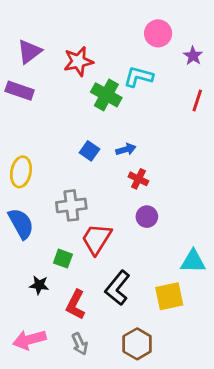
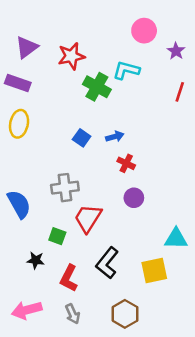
yellow ellipse: (21, 172) -> (19, 124), moved

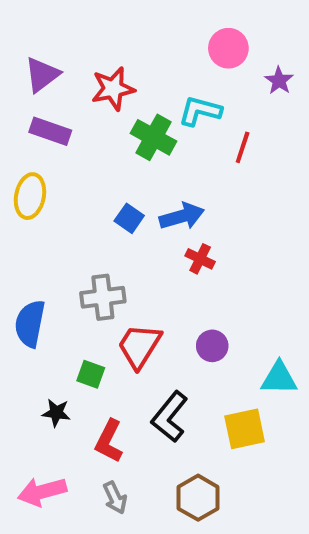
purple rectangle: (18, 83) -> (50, 131), moved
red line: (180, 92) -> (243, 147), moved
blue arrow: (115, 137) -> (182, 216), size x1.5
purple circle: (134, 198) -> (212, 346), moved
blue semicircle: (19, 204) -> (30, 324), turned -140

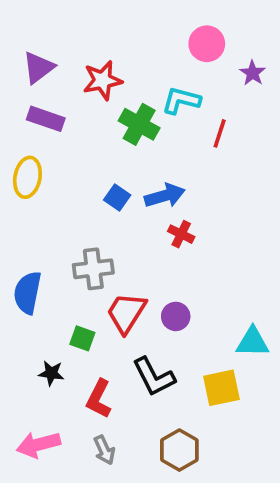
purple circle: (212, 346) -> (176, 316), moved
black L-shape: (170, 417) -> (154, 377), turned -66

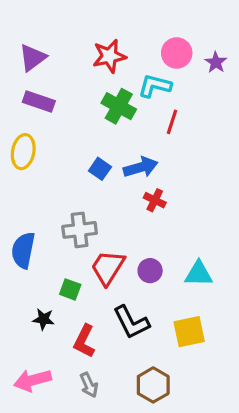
pink circle: (207, 44) -> (177, 53), moved
red star: (102, 80) -> (109, 56), moved
red line: (220, 133) -> (172, 122), moved
cyan triangle: (253, 342) -> (199, 274), moved

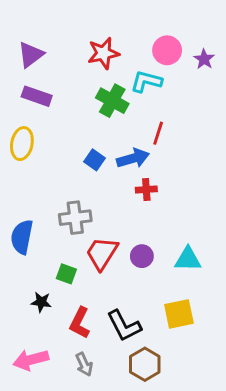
red line: (172, 122) -> (158, 133), moved
red cross: (155, 200) -> (146, 190), turned -30
black L-shape: (131, 322) -> (124, 326), moved

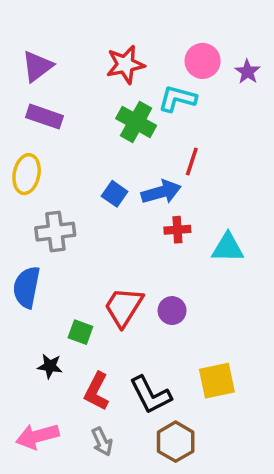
gray cross: (75, 218) -> (55, 232), moved
cyan triangle: (188, 259) -> (228, 248), moved

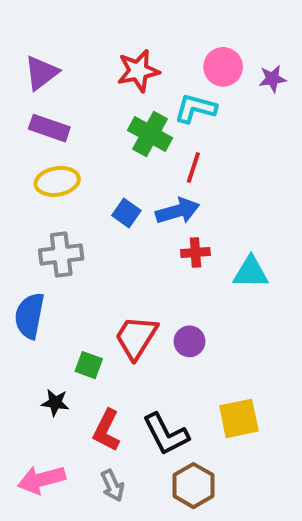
purple star: (247, 72) -> (272, 79), turned 30
red line: (192, 161) -> (193, 168), moved
yellow ellipse: (27, 174) -> (57, 181), moved, turned 69

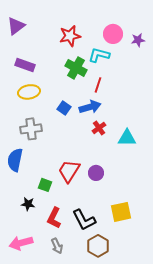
purple triangle: (41, 73) -> (16, 26), moved
red cross: (195, 253) -> (99, 128), turned -32

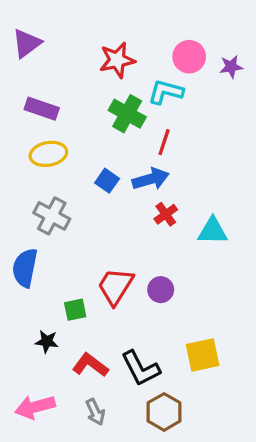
gray cross: (31, 129) -> (52, 216), turned 35
green square: (45, 185) -> (75, 310), turned -32
red L-shape: (54, 218) -> (90, 365), turned 100

